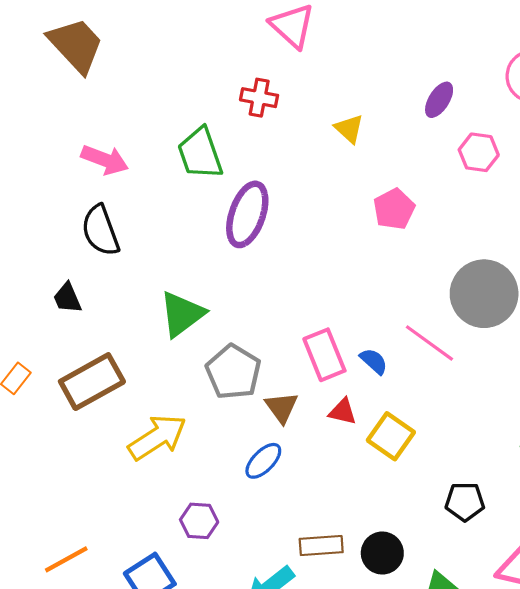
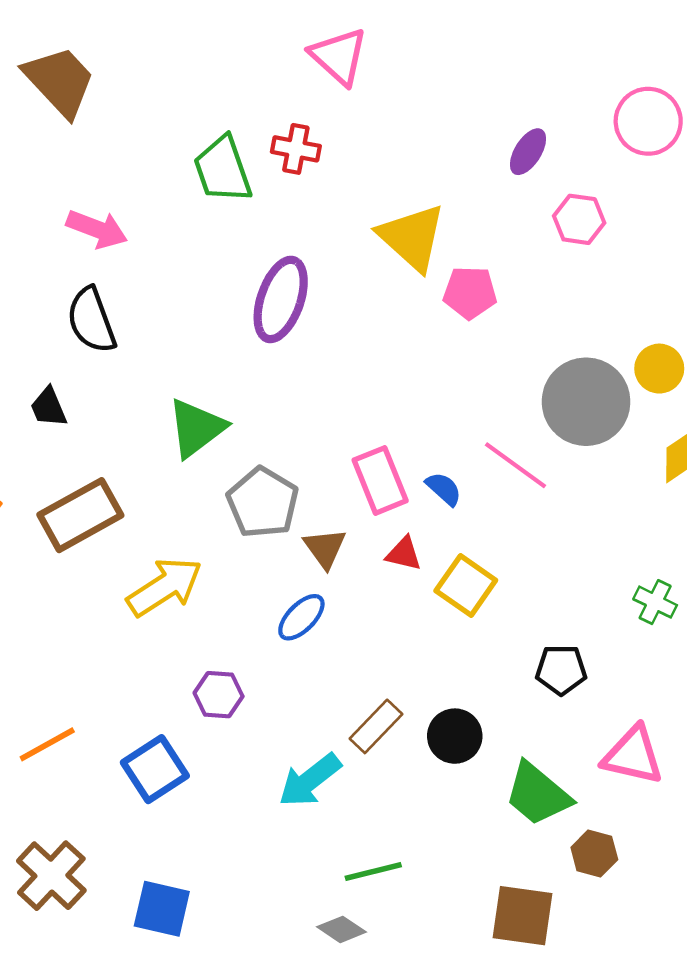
yellow triangle: (349, 129) -> (412, 237), moved, size x1.8
green trapezoid: (200, 153) -> (223, 170), moved
pink pentagon: (394, 209) -> (470, 293), turned 30
brown rectangle: (321, 546) -> (376, 726), turned -42

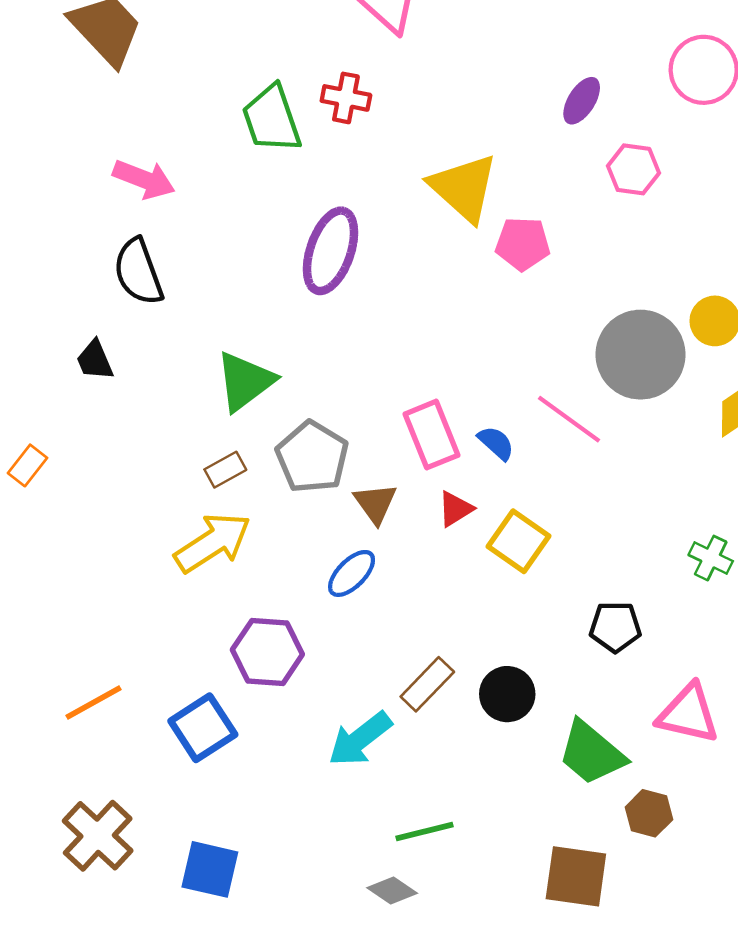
brown rectangle: (80, 515) -> (225, 470), moved, size x0.5
red triangle: (404, 554) -> (455, 509), turned -45
purple hexagon: (219, 695) -> (267, 652), size x1.4

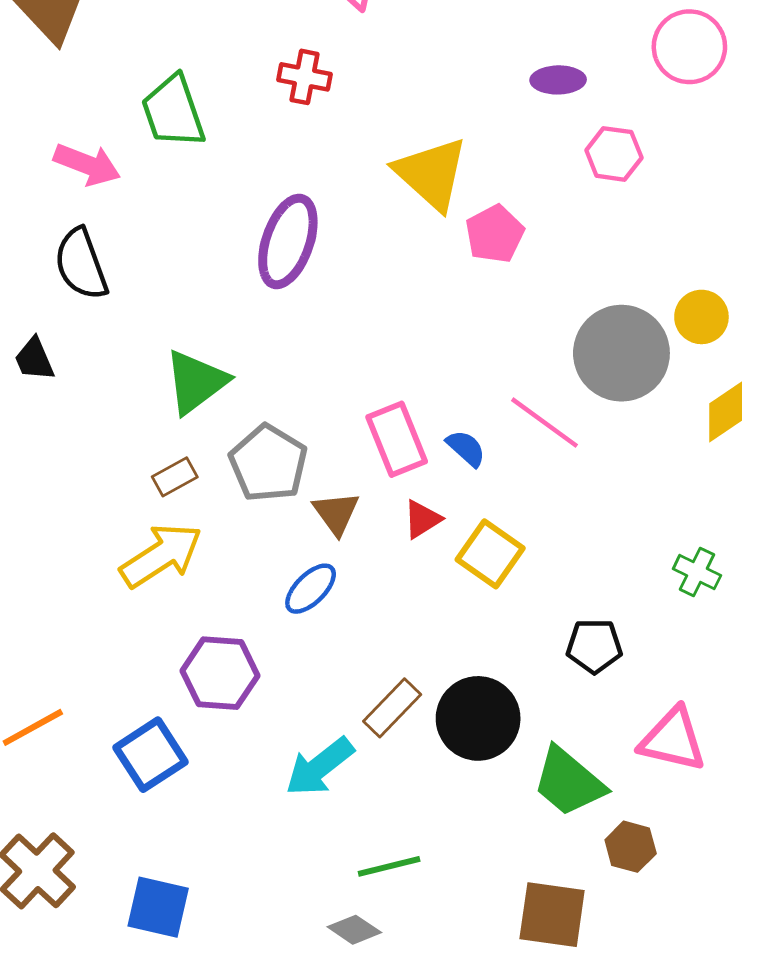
purple ellipse: (582, 101) -> (558, 80), turned 57
green trapezoid: (272, 119) -> (173, 112), moved
pink pentagon: (523, 244) -> (495, 234), turned -30
black circle: (507, 694) -> (478, 718), size x1.4

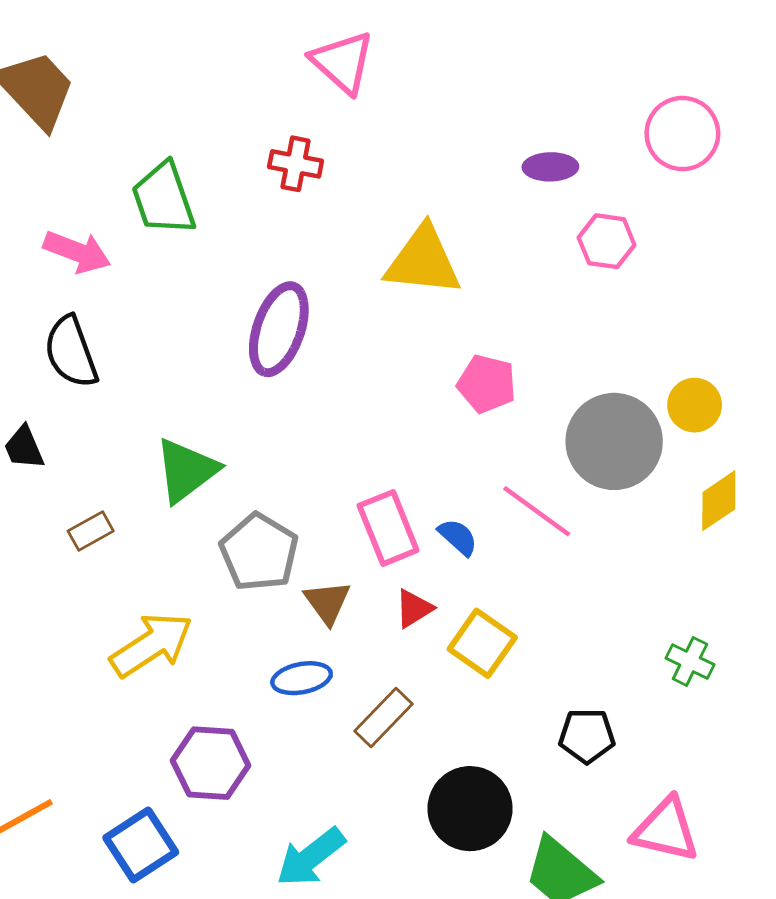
yellow triangle: (431, 174) -> (423, 261), turned -36
pink pentagon: (495, 234) -> (487, 384), moved, turned -30
brown rectangle: (175, 477) -> (91, 531), moved
blue ellipse: (311, 589) -> (302, 678), turned 34
brown rectangle: (392, 708) -> (384, 718), moved

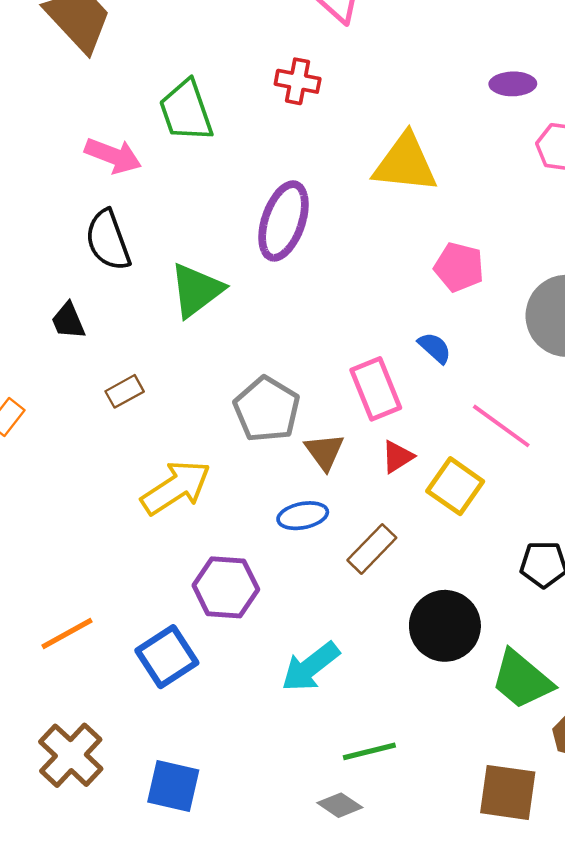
green triangle: (186, 470) -> (196, 290), moved
pink line: (537, 511) -> (501, 426), moved
blue semicircle: (458, 537) -> (435, 348), moved

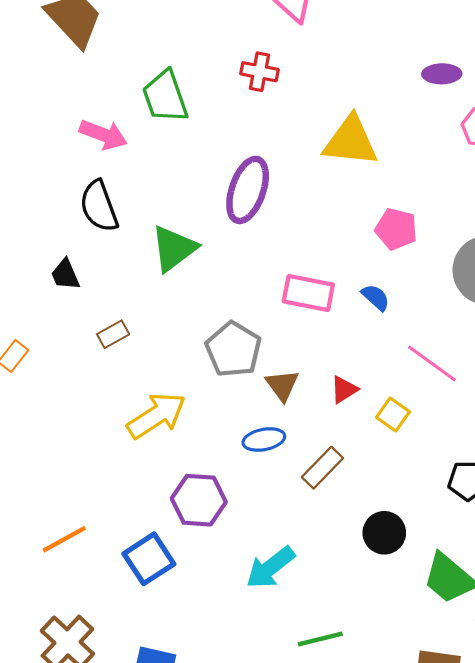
pink rectangle: (376, 389) -> (308, 293), moved, turned -57
yellow square: (455, 486) -> (393, 415), size x0.7
black circle: (445, 626) -> (384, 533), size x0.7

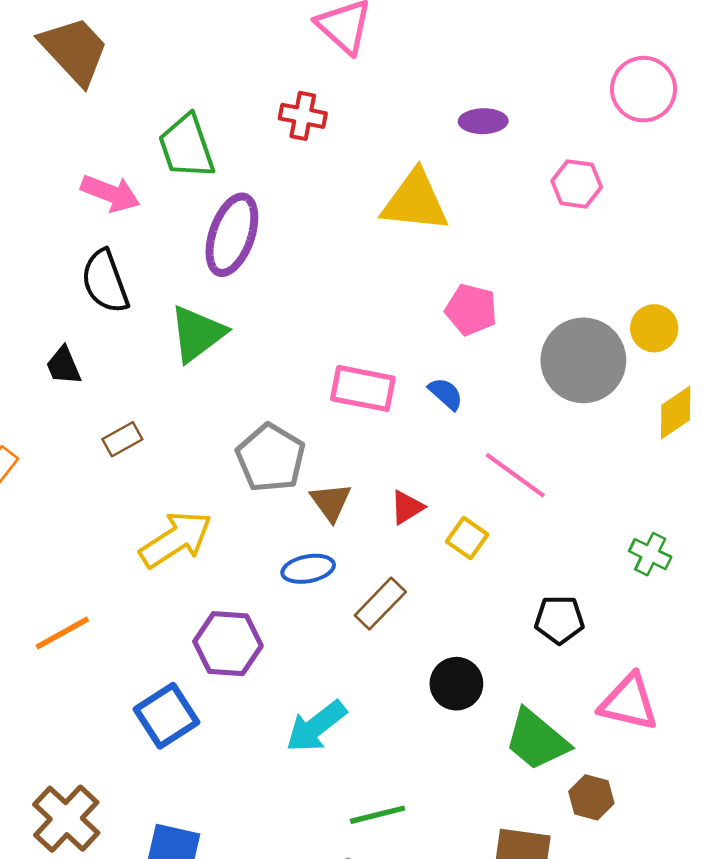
purple ellipse: (442, 74) -> (483, 121), moved
purple ellipse: (248, 190) -> (232, 235), moved
orange line: (64, 539) -> (62, 633), moved

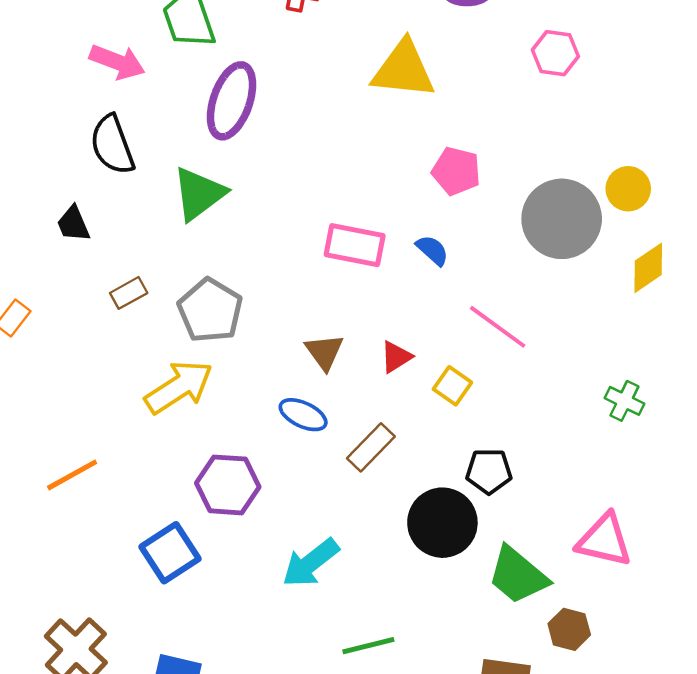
gray pentagon: (271, 458) -> (210, 310), moved
blue ellipse: (308, 569) -> (303, 415), turned 36
black pentagon: (559, 620) -> (489, 471), moved
black circle: (456, 684) -> (442, 523), size x1.4

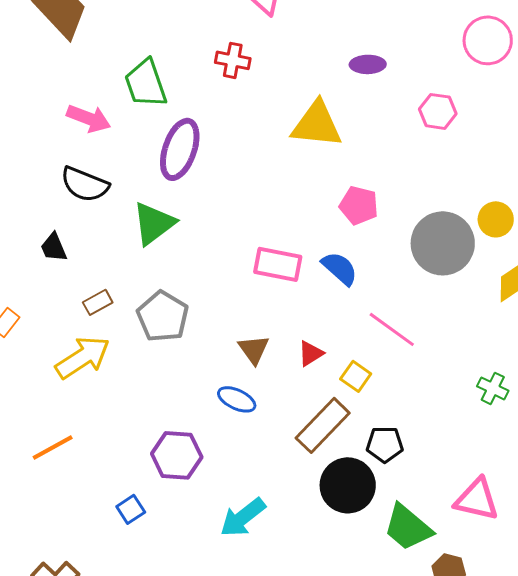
black semicircle: (112, 145) -> (85, 184), turned -48
blue semicircle: (432, 250) -> (340, 268), size x1.4
yellow arrow: (179, 387) -> (83, 357), moved
brown rectangle: (371, 447) -> (323, 425), moved, size x1.4
blue square: (170, 553) -> (131, 509), size x0.6

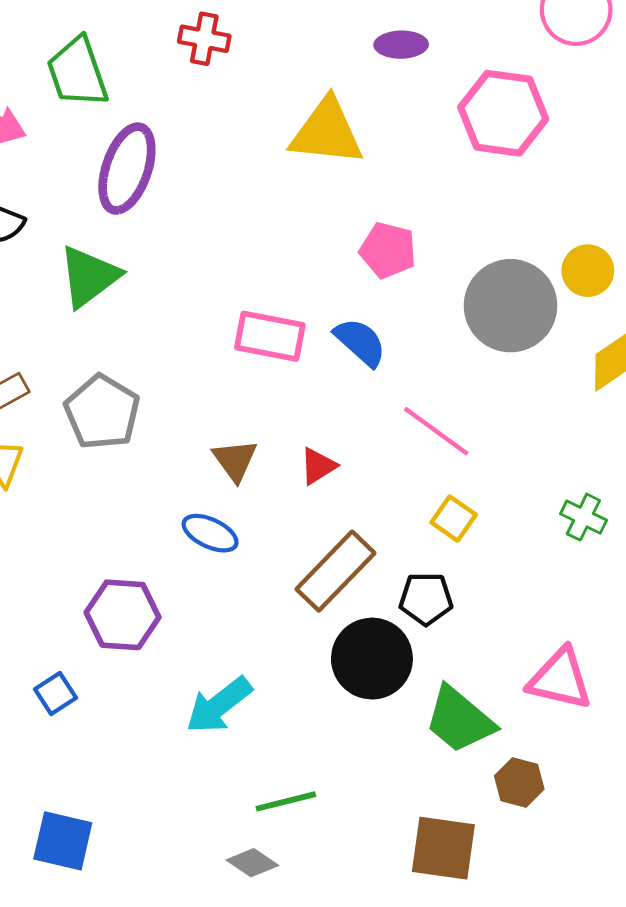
pink hexagon: (438, 111) -> (503, 113), size x1.6
yellow square: (356, 376) -> (454, 519), moved

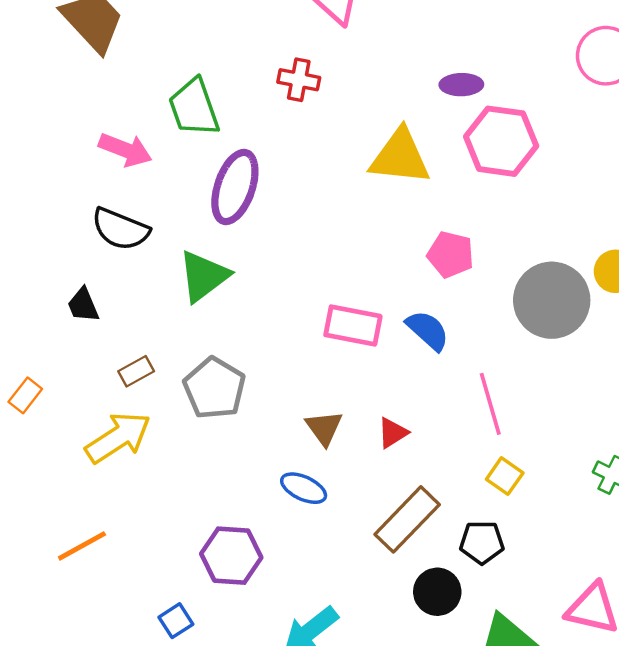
pink hexagon: (503, 113) -> (501, 141), moved
pink line: (436, 431) -> (490, 404), turned 38
black circle: (372, 659) -> (437, 592), size x0.7

